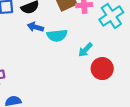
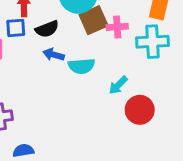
cyan cross: (111, 16) -> (153, 42), turned 30

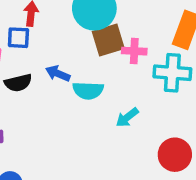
black semicircle: (47, 29) -> (18, 83), moved
red circle: (140, 110) -> (175, 155), moved

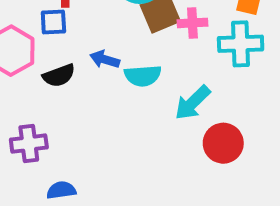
cyan arrow: (127, 118) -> (193, 103), size x1.4
red circle: (175, 155) -> (223, 143), moved

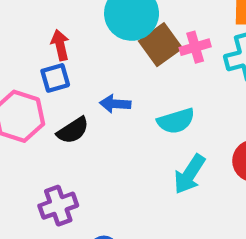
cyan semicircle: (143, 76) -> (176, 121), moved
cyan arrow: (193, 103) -> (189, 174), moved

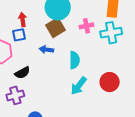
brown square: (160, 45) -> (55, 28), moved
cyan semicircle: (176, 121) -> (74, 60), turned -78
black semicircle: (73, 130) -> (22, 73), moved

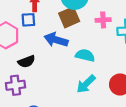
blue arrow: (46, 50) -> (56, 40), size x1.5
cyan semicircle: (74, 60) -> (85, 55), turned -84

